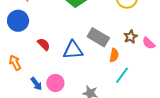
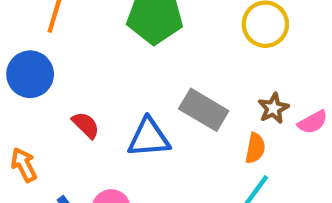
pink semicircle: (149, 43) -> (313, 122), turned -72
orange semicircle: (114, 55) -> (255, 148), moved

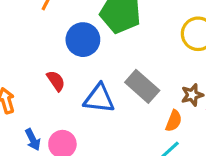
blue circle: (30, 74) -> (83, 40), moved

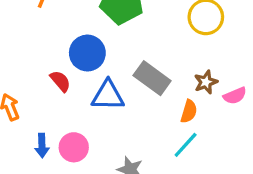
blue circle: (83, 40) -> (87, 53), moved
blue arrow: (33, 140) -> (42, 146), turned 30

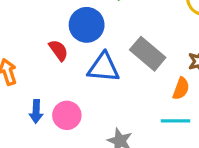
cyan line: (186, 145) -> (175, 121), turned 44

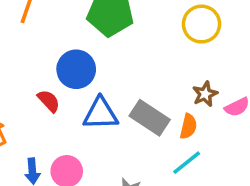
gray rectangle: (148, 54) -> (150, 118), moved
cyan line: (175, 121) -> (187, 163), turned -32

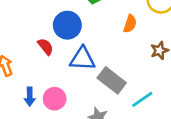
gray rectangle: (150, 118) -> (112, 80), moved
orange semicircle: (188, 126) -> (130, 24), moved

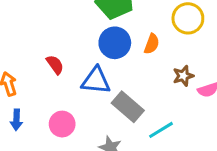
blue circle: (67, 25) -> (115, 43), moved
blue arrow: (30, 97) -> (16, 120), moved

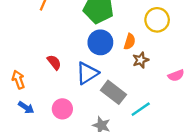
brown star: (183, 76) -> (141, 60), moved
blue triangle: (96, 81) -> (87, 73), turned -35
blue arrow: (16, 120) -> (26, 107), turned -56

